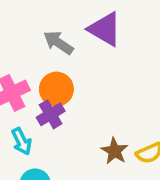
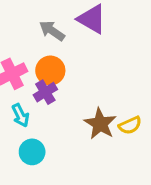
brown star: (115, 151) -> (100, 124), size x1.4

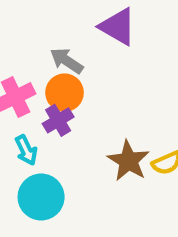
gray arrow: (52, 31) -> (67, 61), moved
cyan circle: (32, 152) -> (41, 197), size x1.4

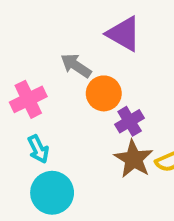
orange circle: (65, 93) -> (104, 93), moved
purple cross: (58, 120) -> (130, 121), moved

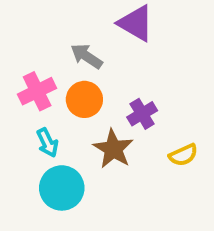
orange circle: (104, 93) -> (84, 99), moved
brown star: (134, 159) -> (113, 149), moved

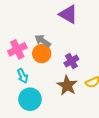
gray arrow: (86, 56) -> (43, 41), moved
brown star: (113, 149) -> (67, 85), moved

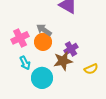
brown star: (67, 85) -> (63, 61), moved, turned 30
cyan circle: (30, 99) -> (42, 78), moved

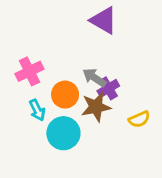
gray arrow: (44, 30) -> (94, 78), moved
orange circle: (43, 42) -> (65, 95), moved

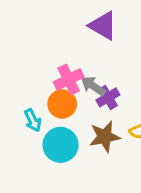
pink cross: (29, 71) -> (69, 79), moved
brown star: (96, 107) -> (105, 137), moved

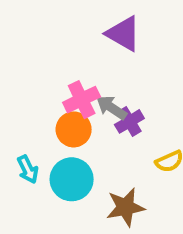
cyan arrow: (33, 120) -> (28, 169), moved
brown star: (105, 137) -> (125, 207), moved

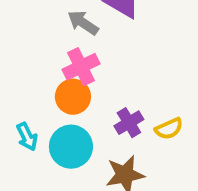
gray arrow: (111, 108) -> (83, 23), moved
purple cross: (129, 121) -> (129, 123), moved

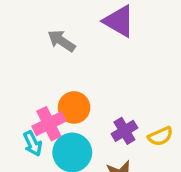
gray arrow: (83, 23) -> (61, 41), moved
pink cross: (81, 67) -> (49, 124), moved

